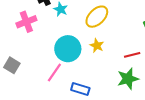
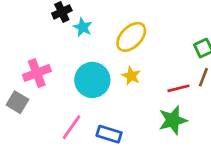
pink cross: (26, 22) -> (37, 73), moved
pink line: (54, 73) -> (72, 127), moved

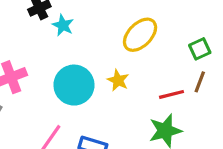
yellow ellipse: (131, 37) -> (140, 35), moved

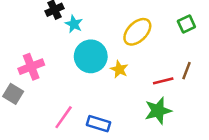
green square: (200, 49) -> (186, 24), moved
cyan circle: (74, 85) -> (91, 56), moved

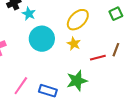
yellow star: (119, 69) -> (74, 44), moved
green star: (158, 111) -> (77, 81), moved

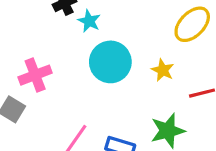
yellow ellipse: (78, 20) -> (192, 24), moved

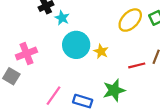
yellow star: (163, 70) -> (101, 51), moved

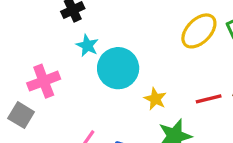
cyan star: (62, 18) -> (87, 46), moved
yellow star: (101, 51) -> (155, 99), moved

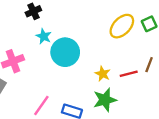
yellow star: (155, 99) -> (103, 74), moved

